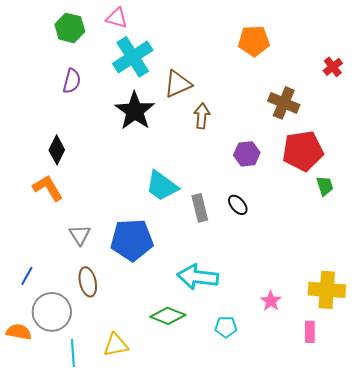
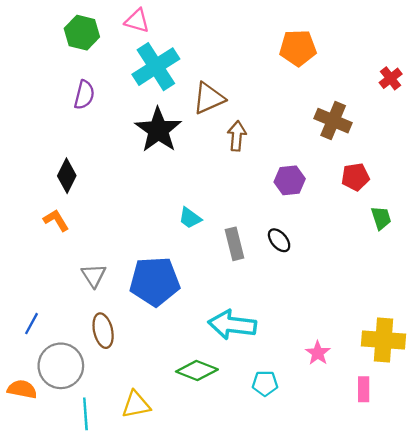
red pentagon: (303, 151) -> (355, 177), size x0.6
cyan trapezoid: (162, 186) -> (190, 218), size x0.6
orange L-shape: (48, 188) -> (56, 220), size x0.7

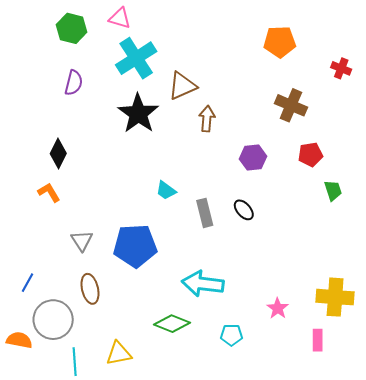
orange pentagon: (298, 48) -> (280, 42), moved
red cross: (391, 78) -> (341, 68), turned -30

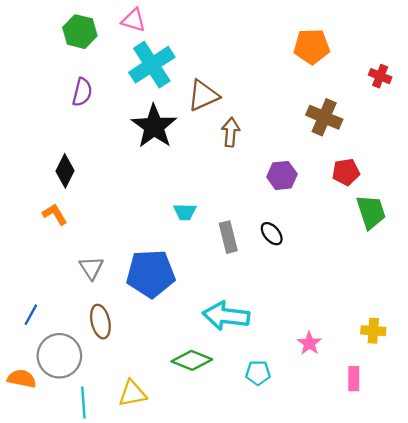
cyan trapezoid: (166, 190) -> (185, 212), turned -35
green trapezoid: (333, 190) -> (371, 212), size x1.5
yellow cross: (335, 297) -> (373, 331), size x0.6

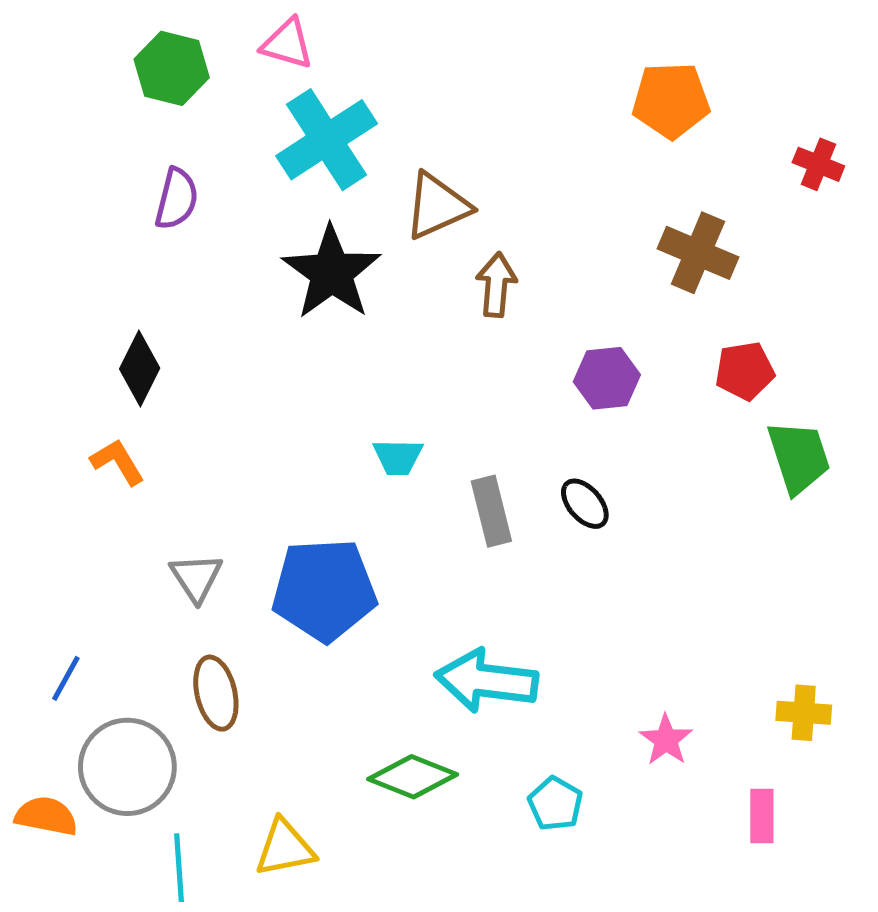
cyan pentagon: (258, 373) -> (555, 804), turned 30

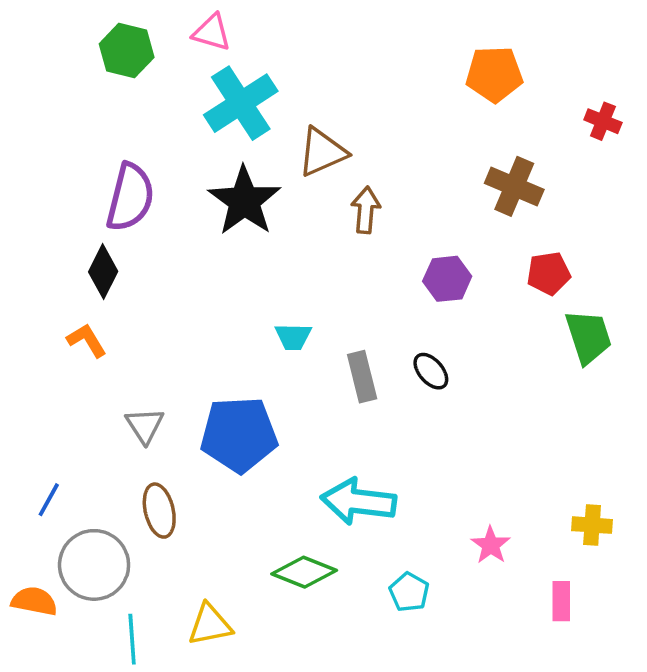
purple semicircle: (177, 199) -> (130, 197), moved, size x1.5

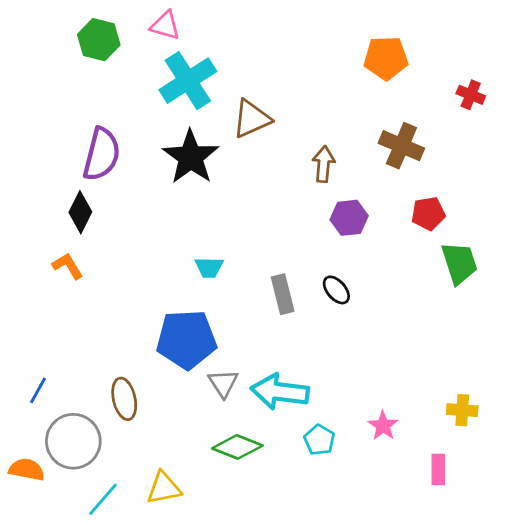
brown arrow: (366, 210) -> (324, 164), moved
cyan trapezoid: (293, 337) -> (209, 267), moved
gray triangle: (145, 425) -> (223, 383), moved
cyan pentagon: (409, 592) -> (319, 440), moved
cyan line: (132, 639) -> (103, 499), turned 45

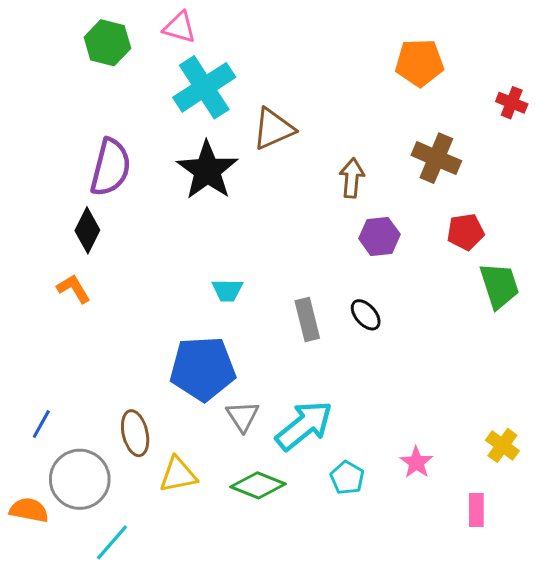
cyan arrow: (280, 392) -> (304, 425), turned 134
yellow cross: (462, 410) -> (502, 445), turned 32
yellow triangle: (164, 488) -> (178, 475), moved

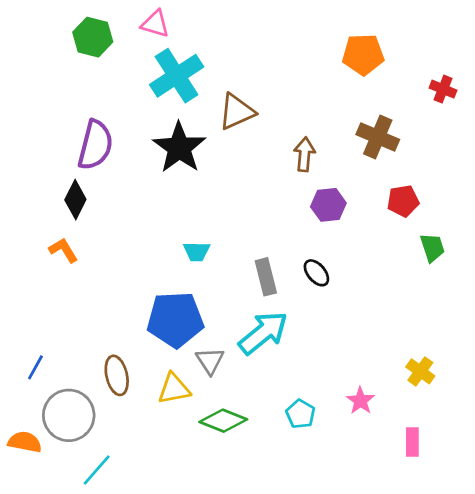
green trapezoid: (499, 286) -> (432, 248), size x0.7
cyan arrow: (304, 425) -> (263, 333), moved
yellow cross: (502, 445) -> (420, 371), moved
yellow triangle: (178, 475) -> (174, 389), moved

